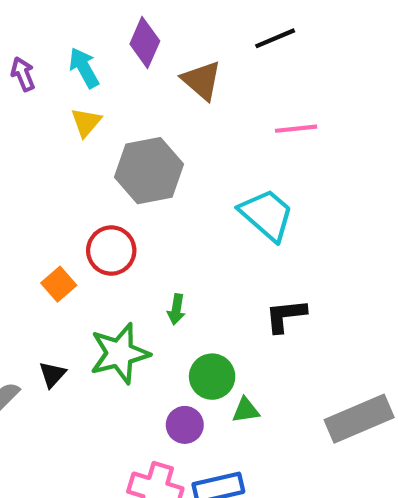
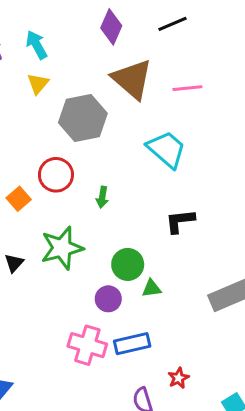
purple diamond: (145, 43) -> (111, 27), moved
brown triangle: (202, 80) -> (132, 79), moved, size x1.4
green arrow: (176, 309) -> (102, 197), moved

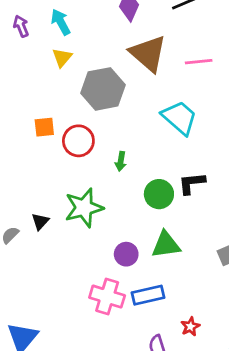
orange square: (19, 199) -> (44, 127), moved, turned 35
green circle: (128, 264) -> (159, 194), moved
green triangle: (152, 288) -> (166, 245), size x1.6

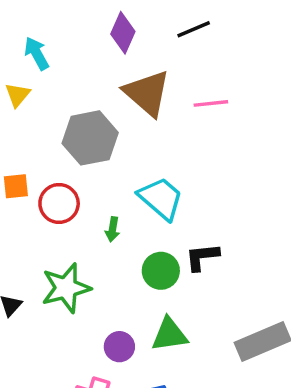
yellow triangle: (62, 58) -> (18, 95), moved
cyan trapezoid: (179, 118) -> (161, 198), moved

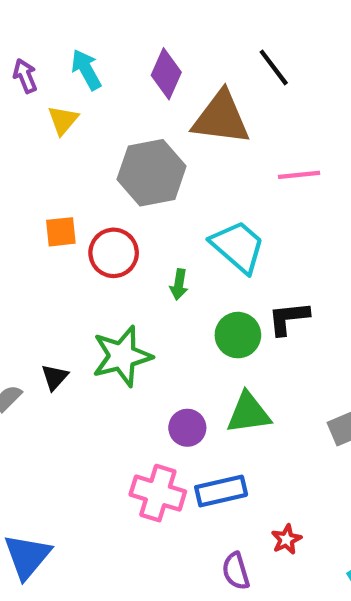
black line: (194, 29) -> (274, 67), moved, turned 76
purple diamond: (123, 33) -> (166, 74), moved
brown triangle: (147, 93) -> (221, 118), turned -34
pink line: (211, 103) -> (299, 175), moved

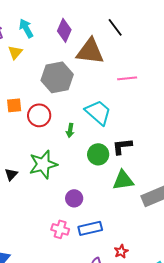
green triangle: (248, 413) -> (123, 180), moved
pink cross: (158, 493) -> (60, 229), size x0.7

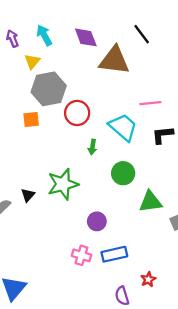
purple diamond: (64, 30) -> (86, 37), turned -45
gray hexagon: (57, 77) -> (49, 89), moved
pink line: (127, 78) -> (150, 103), moved
red circle: (39, 115) -> (77, 113), moved
black L-shape: (122, 146) -> (163, 135), moved

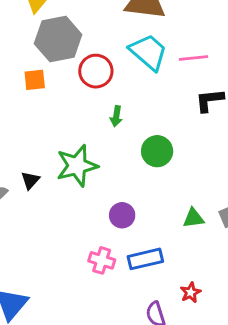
cyan trapezoid: (123, 127) -> (148, 52), moved
green triangle: (150, 202) -> (193, 218), moved, size x0.7

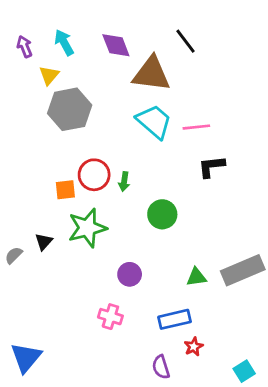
red circle: (96, 71) -> (94, 175), moved
orange square: (35, 80) -> (65, 190), moved
blue rectangle: (145, 259) -> (175, 319), moved

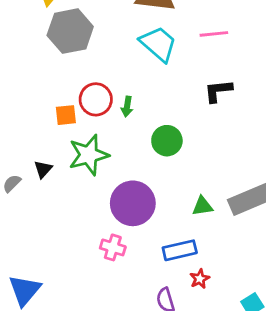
pink line: (196, 127) -> (214, 34), moved
purple circle: (130, 274) -> (133, 203), size x1.8

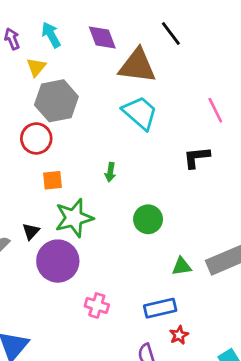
pink line: (214, 34) -> (215, 110), moved, turned 70
red circle: (96, 99) -> (36, 138), moved
green circle: (167, 141) -> (148, 219), moved
purple circle: (133, 203) -> (58, 261), moved

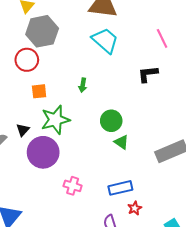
green triangle: (182, 266) -> (121, 142), moved, turned 42

